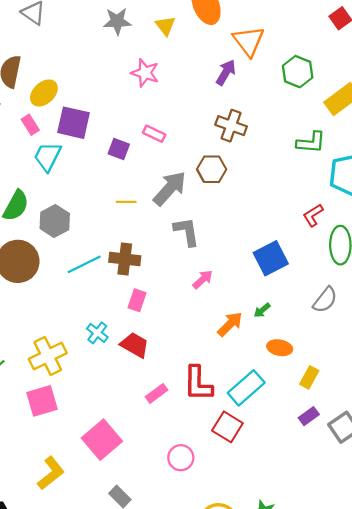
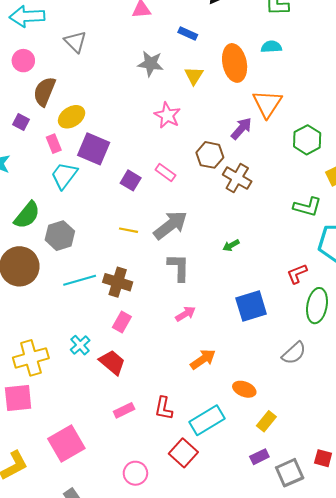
brown hexagon: (212, 169) -> (210, 155), moved
green arrow: (262, 310) -> (231, 245), moved
red L-shape: (198, 383) -> (164, 408), size x0.7

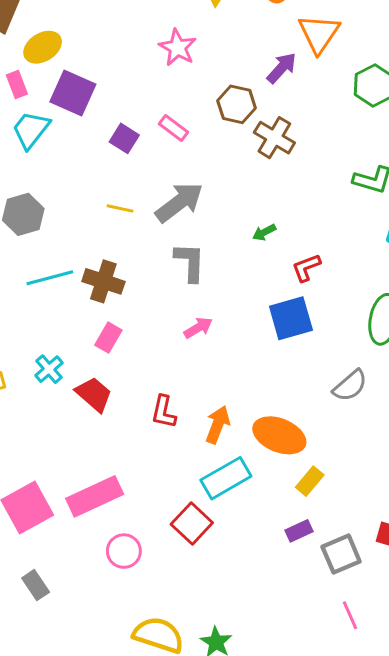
red L-shape: (297, 274) -> (306, 268), moved
orange arrow: (203, 359) -> (218, 425), moved, turned -35
orange ellipse: (244, 389) -> (279, 435), size x1.6
red L-shape: (164, 408) -> (164, 412), moved
pink rectangle: (124, 410) -> (95, 496), moved, size x1.8

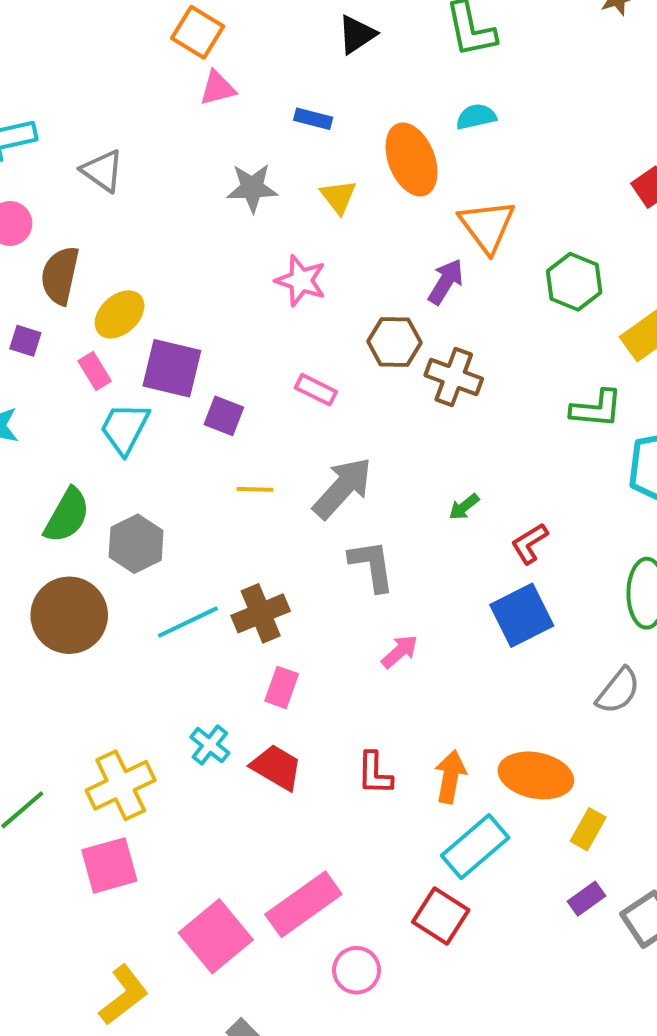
purple square: (124, 138) -> (224, 416), moved
yellow line: (120, 208) -> (255, 489), moved
brown cross: (103, 281) -> (261, 613), turned -30

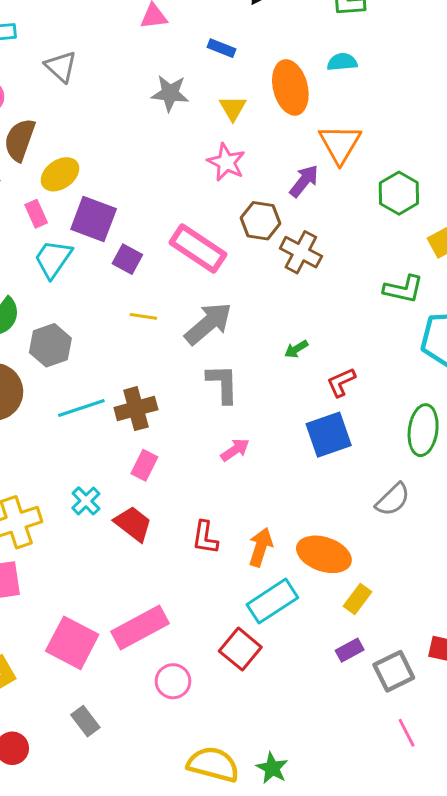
pink star: (301, 281) -> (226, 162), moved
pink rectangle: (316, 390) -> (198, 249), size x1.8
pink square: (216, 936) -> (72, 643), turned -30

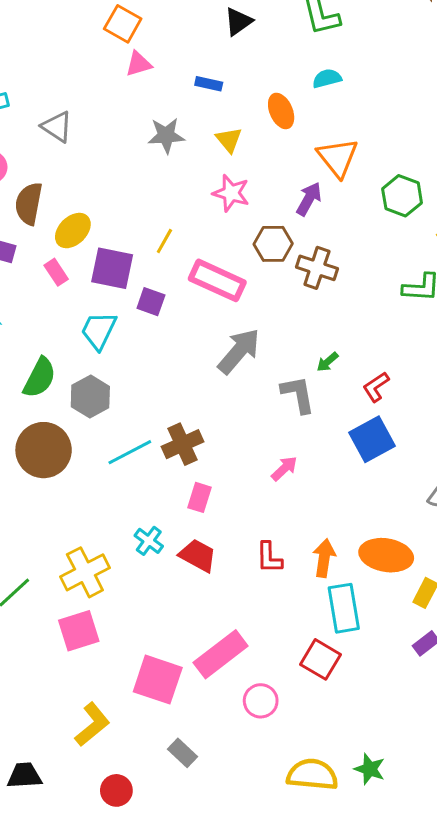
orange ellipse: (290, 87) -> (281, 111), size x0.7
cyan trapezoid: (53, 259) -> (99, 330), moved
yellow line: (143, 316) -> (164, 241), moved, turned -60
gray L-shape: (223, 384) -> (298, 394), moved
cyan rectangle: (272, 601) -> (344, 608), turned -57

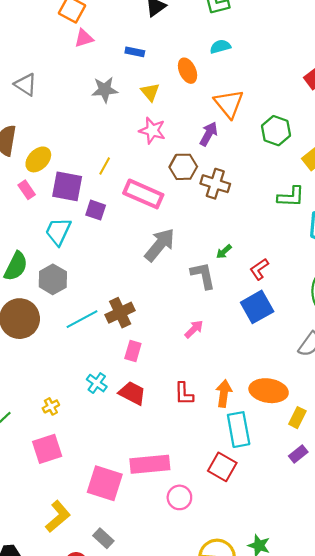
yellow cross: (85, 572) -> (51, 406), size x0.5
pink rectangle: (221, 654) -> (150, 464), turned 33
gray rectangle: (183, 753) -> (103, 538), moved

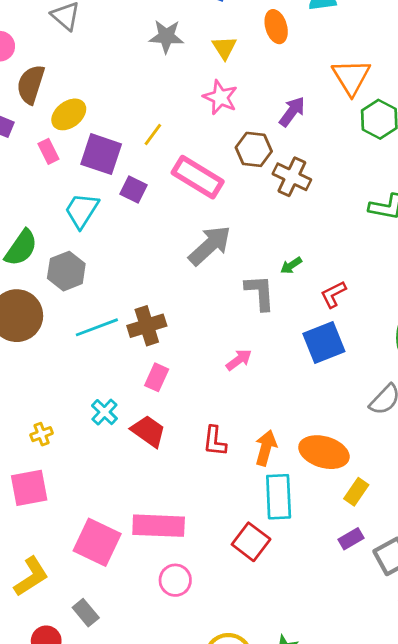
orange triangle: (229, 104) -> (351, 77), moved
pink circle: (179, 497) -> (175, 580), moved

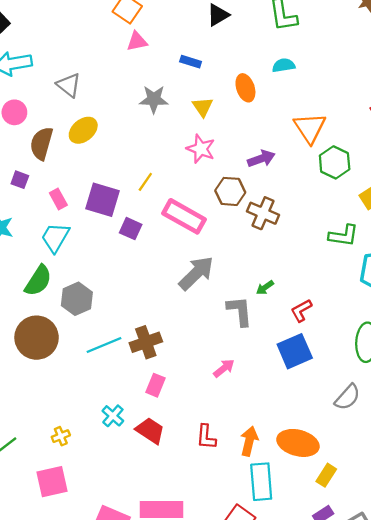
purple arrow: (292, 112) -> (261, 159), turned 36
yellow ellipse: (69, 114) -> (83, 130), moved
cyan trapezoid: (82, 210) -> (55, 237), moved

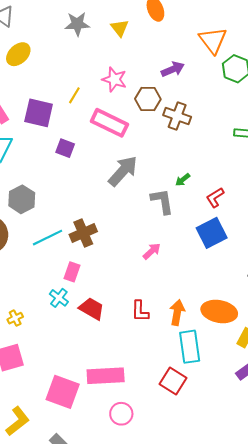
pink star: (201, 149) -> (114, 79), moved
purple square: (131, 229) -> (65, 148), moved
pink rectangle: (156, 385) -> (72, 272), moved

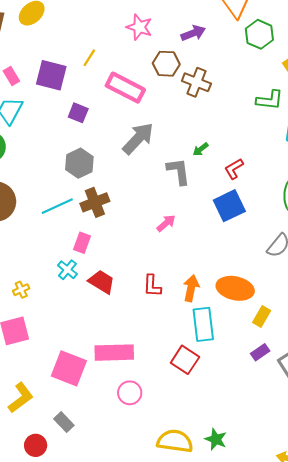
pink star: (114, 79) -> (139, 27), moved
gray hexagon: (22, 199) -> (79, 163), moved

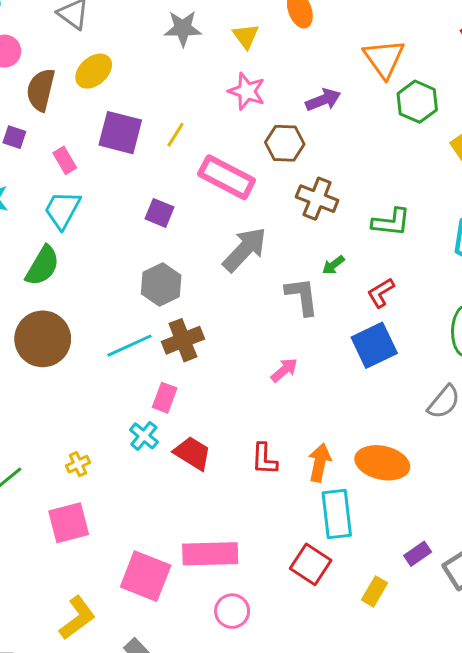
purple square: (51, 75) -> (120, 133), moved
brown cross: (196, 82) -> (317, 199), moved
green L-shape: (270, 100) -> (391, 222), moved
yellow rectangle: (262, 317) -> (374, 591), moved

